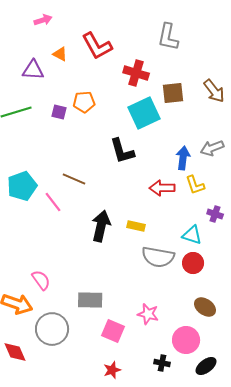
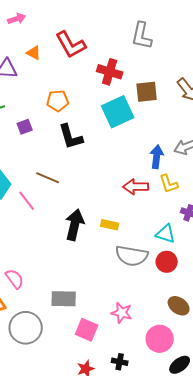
purple square: (59, 112) -> (25, 127), moved, turned -35
black L-shape: (122, 151) -> (71, 137), moved
black cross: (162, 363) -> (120, 362), moved

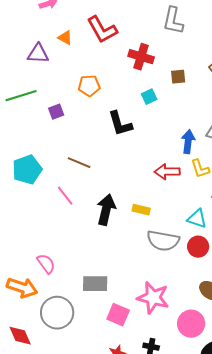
brown square: (147, 92) -> (178, 77), size x0.7
cyan square: (118, 112) -> (149, 97), size x0.5
black L-shape: (71, 137) -> (120, 124), moved
pink line: (27, 201) -> (65, 196), moved
pink star: (122, 313) -> (153, 298), size x1.5

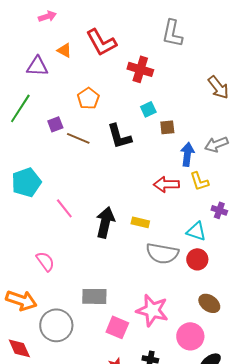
brown square: (178, 77) -> (167, 127), moved
orange pentagon: (89, 86) -> (88, 98), turned -30
green line: (21, 96) -> (20, 108), turned -40
brown line: (79, 163) -> (78, 138), moved
pink semicircle: (46, 264) -> (45, 261), moved

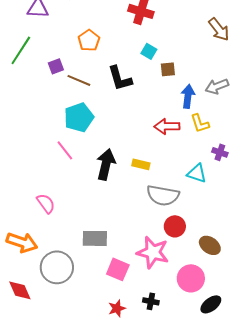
cyan square: (148, 109) -> (149, 51), turned -35
cyan pentagon: (26, 182) -> (79, 117), moved
red circle: (197, 259) -> (175, 226), moved

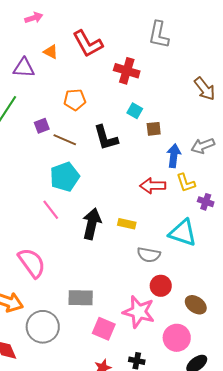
orange pentagon: (89, 40) -> (75, 100), turned 30
purple cross: (220, 152) -> (206, 202), moved
cyan triangle: (197, 173) -> (183, 233), size x1.4
gray semicircle: (163, 195) -> (149, 255), size x0.7
pink semicircle: (46, 203) -> (32, 263), size x1.5

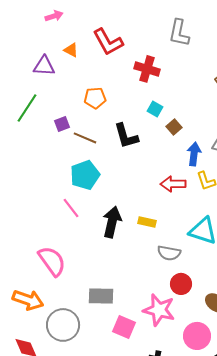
brown square: (154, 129) -> (174, 127), turned -35

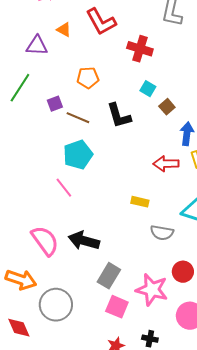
black arrow: (112, 222) -> (84, 241), moved, turned -88
red circle: (181, 284) -> (183, 272), moved
gray rectangle: (101, 296) -> (109, 276), moved, turned -60

